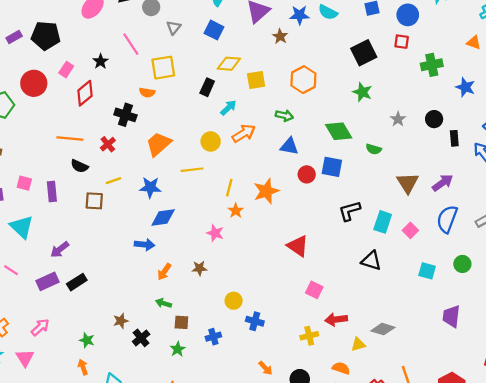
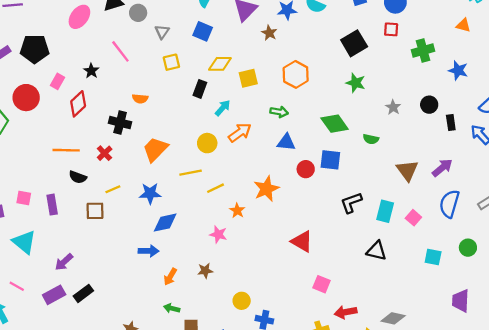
yellow square: (163, 68) -> (171, 62), moved, size x0.7
yellow line: (229, 188) -> (216, 188), moved, turned 54

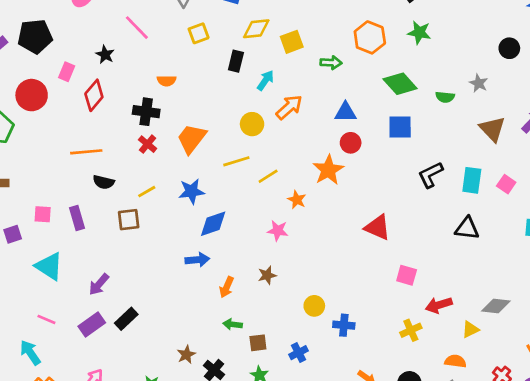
orange hexagon: (296, 74) -> (370, 37), moved
gray star: (393, 107) -> (479, 83), moved
green arrow: (279, 112) -> (331, 63), moved
red cross: (105, 153) -> (148, 144), moved
red circle: (306, 169) -> (351, 143), moved

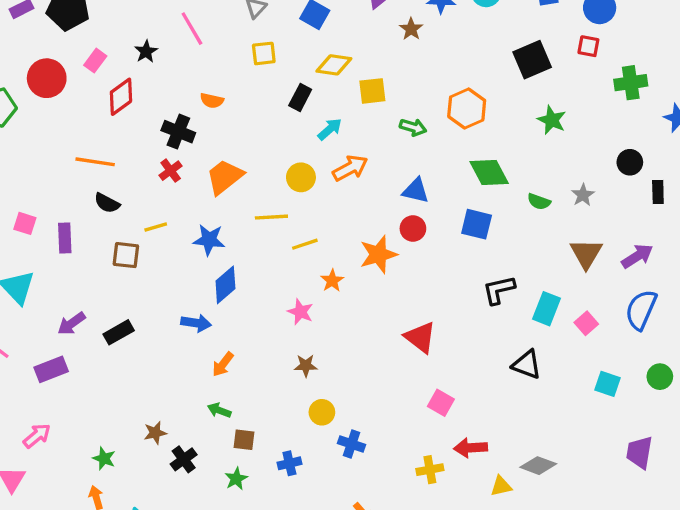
green star: (419, 33) -> (552, 120), moved
blue diamond: (213, 224) -> (225, 285), turned -36
brown star: (267, 275) -> (306, 366), moved
black rectangle: (126, 319) -> (119, 332), moved

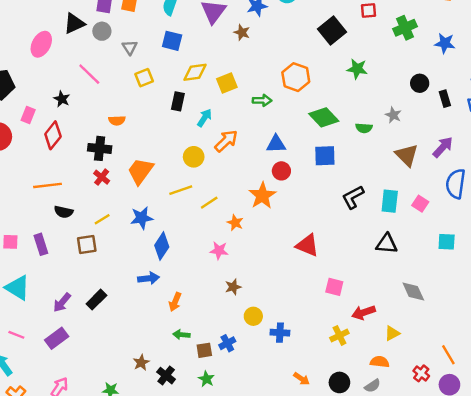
blue cross: (289, 463) -> (227, 343), moved
gray diamond: (538, 466) -> (413, 291), moved, turned 60

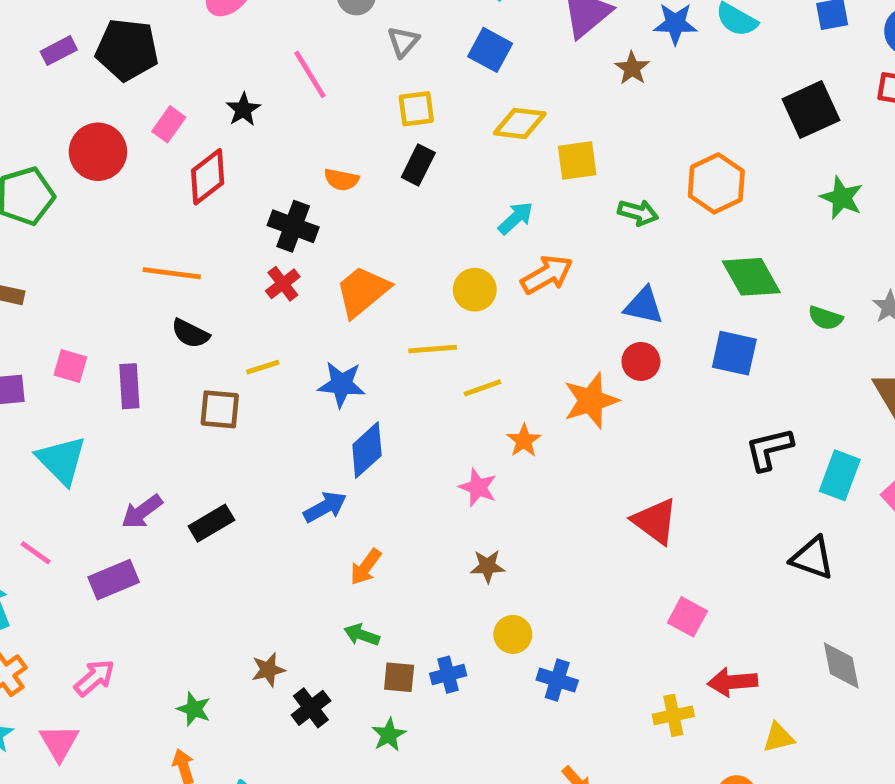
black rectangle: (178, 101) -> (418, 165), moved
blue arrow: (149, 278) -> (325, 507), turned -36

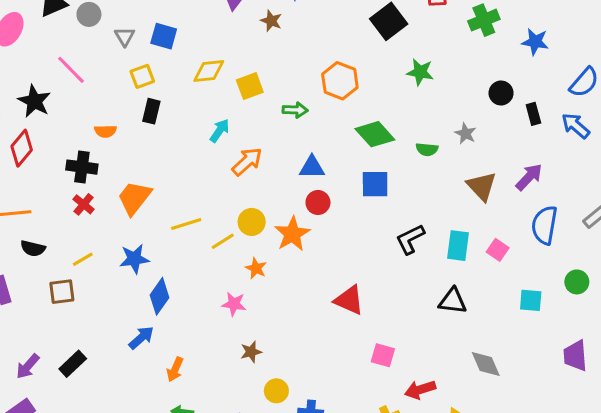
blue square: (490, 50) -> (164, 36), moved
black star: (243, 109) -> (34, 101), size x1.5
yellow circle: (475, 290) -> (252, 222), moved

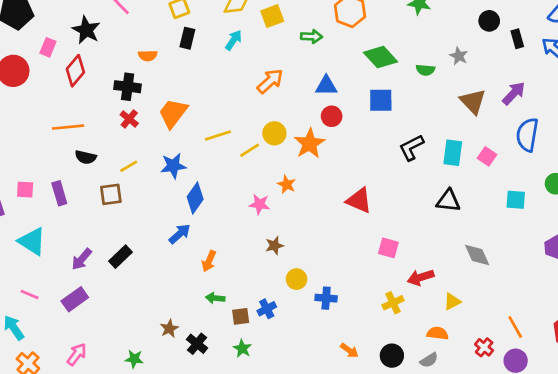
cyan arrow: (220, 131) -> (234, 40), moved
orange star: (256, 268) -> (287, 184), moved

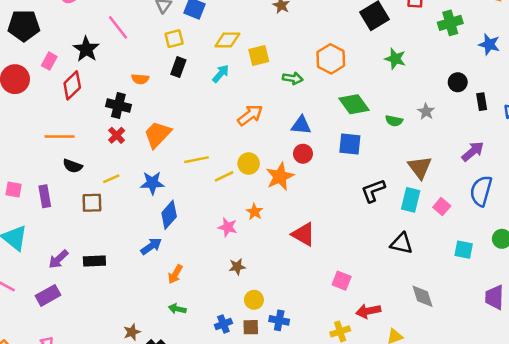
brown triangle: (473, 101) -> (420, 167), moved
red triangle: (359, 200) -> (303, 234), moved
black rectangle: (121, 257) -> (94, 261), turned 35
brown square: (241, 316) -> (251, 327), moved

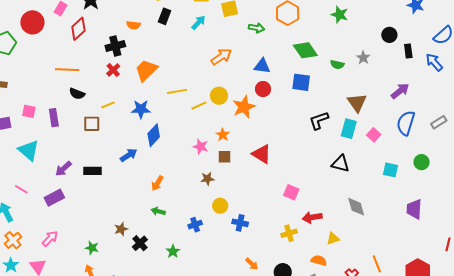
black cross: (118, 105) -> (115, 46), turned -30
blue arrow: (151, 246) -> (129, 155), moved
brown square: (251, 327) -> (225, 157), moved

